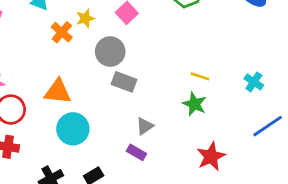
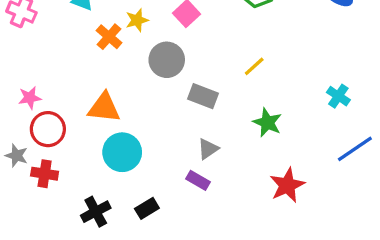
yellow line: (200, 76) -> (254, 66), moved, turned -60
gray rectangle: (124, 82) -> (203, 96), moved

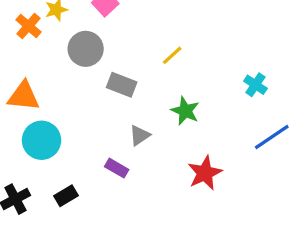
gray triangle: (208, 149) -> (139, 135), moved

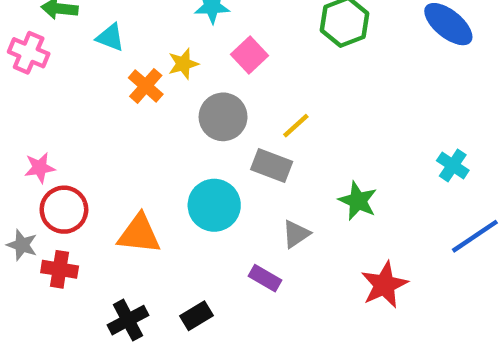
yellow line: (172, 55) -> (296, 126), moved
orange triangle: (24, 96) -> (139, 234), moved
cyan circle: (42, 140) -> (214, 205), moved

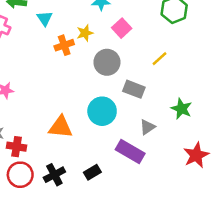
cyan triangle: (110, 37) -> (45, 18), turned 35
orange cross: (146, 86) -> (64, 45), turned 30
yellow line: (296, 126) -> (160, 59), moved
red circle: (64, 210) -> (20, 175), moved
purple rectangle: (265, 278) -> (130, 152), size x1.6

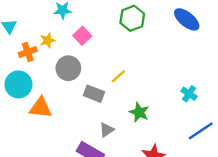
yellow line: (160, 59) -> (118, 76), moved
cyan circle: (102, 111) -> (18, 84), moved
orange triangle: (61, 127) -> (41, 108), moved

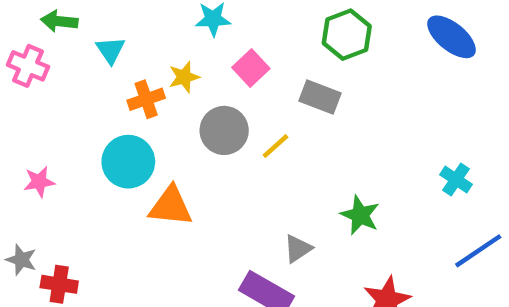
yellow line: (118, 76) -> (275, 146), moved
gray rectangle: (94, 94) -> (320, 97), moved

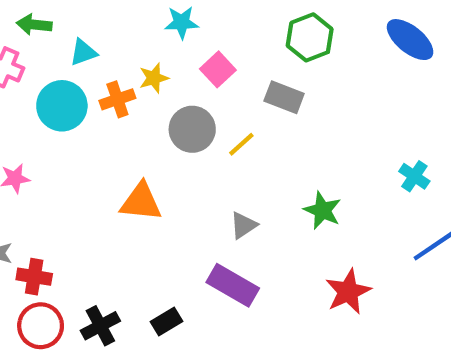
cyan triangle: (110, 50) -> (83, 52), turned 44
cyan circle: (128, 162) -> (62, 106), moved
gray triangle: (298, 249) -> (243, 225), moved

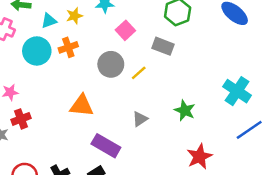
yellow star: (154, 78) -> (74, 16), moved
cyan cross: (414, 176) -> (237, 91), size x1.6
red cross: (34, 277) -> (21, 119), moved, turned -30
purple rectangle: (233, 285) -> (106, 146), moved

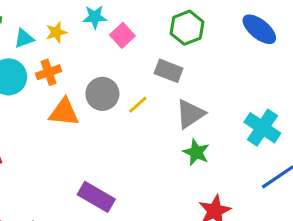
pink square: (125, 30) -> (122, 35), moved
orange triangle: (82, 106) -> (64, 112), moved
gray triangle: (140, 119) -> (190, 114), moved, size x1.5

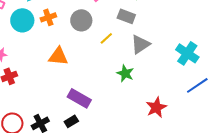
gray circle: (102, 94) -> (81, 20), moved
orange triangle: (64, 112) -> (58, 56), moved
green star: (196, 152) -> (125, 73), moved

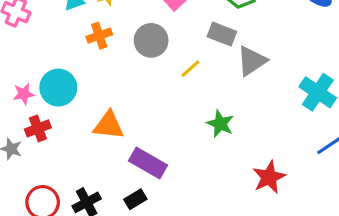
cyan circle: (22, 20) -> (58, 88), moved
gray triangle: (140, 44) -> (252, 61), moved
orange triangle: (58, 56) -> (109, 125), moved

